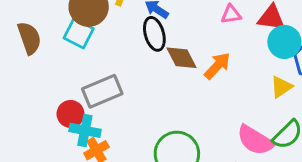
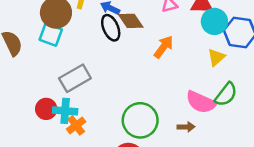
brown diamond: (181, 58) -> (131, 21), moved
red circle: (71, 114) -> (46, 109), moved

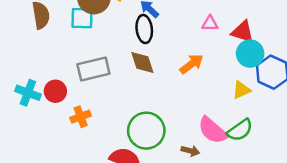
brown diamond: (131, 21) -> (142, 63), moved
cyan square: (51, 35) -> (82, 18), turned -35
cyan cross: (65, 111) -> (28, 93), moved

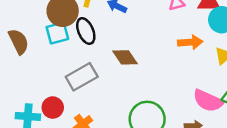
black ellipse: (144, 29) -> (86, 31), moved
orange arrow: (192, 64) -> (190, 42), moved, turned 50

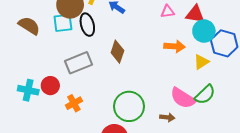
brown semicircle: (19, 42) -> (29, 26), turned -40
brown diamond: (125, 57) -> (117, 52), turned 45

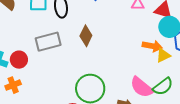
orange arrow: (175, 46) -> (152, 46), moved
orange cross: (74, 103) -> (13, 85), moved

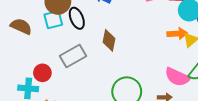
red circle: (19, 60) -> (42, 73), moved

